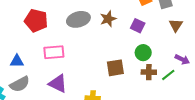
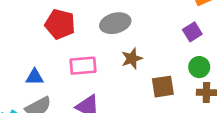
brown star: (108, 19) -> (132, 58), moved
purple square: (138, 26) -> (192, 32), turned 32

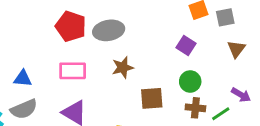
red pentagon: (60, 24) -> (71, 26), moved
purple square: (192, 32) -> (186, 45), turned -30

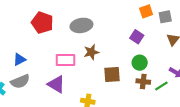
red pentagon: (71, 26) -> (42, 23), moved
pink rectangle: (73, 71) -> (66, 60), moved
blue triangle: (23, 78) -> (19, 59), turned -32

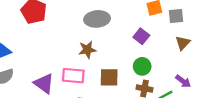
gray ellipse: (81, 25) -> (97, 19), moved
pink rectangle: (66, 60) -> (73, 76), moved

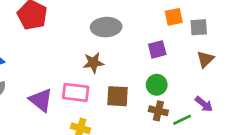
purple square: (141, 36) -> (157, 49), turned 35

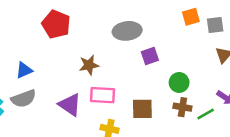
purple square: (157, 49) -> (150, 56), moved
brown star: (93, 63) -> (89, 65), moved
brown square: (117, 96) -> (142, 109), moved

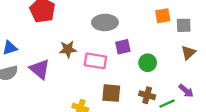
green circle: (179, 82) -> (148, 63), moved
pink rectangle: (102, 95) -> (95, 61), moved
purple triangle: (70, 105) -> (40, 69), moved

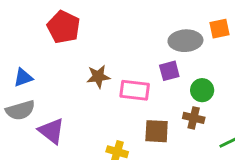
gray ellipse: (105, 22) -> (185, 41), moved
purple triangle: (40, 69) -> (51, 131), moved
brown cross: (147, 95) -> (194, 118), moved

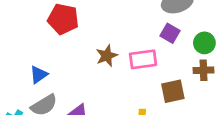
purple square: (169, 71) -> (170, 33), turned -30

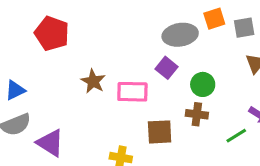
brown star: (107, 56) -> (93, 81), turned -30

